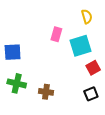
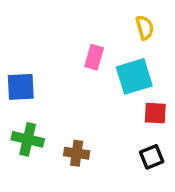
red square: (93, 68) -> (155, 113), turned 32

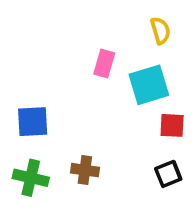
blue square: (21, 87) -> (33, 122), moved
green cross: (28, 139) -> (31, 178), moved

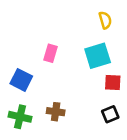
pink rectangle: (104, 64) -> (50, 53), moved
blue square: (33, 122) -> (21, 80), turned 30

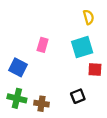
brown cross: (56, 112) -> (41, 104), moved
black square: (110, 114) -> (78, 96), moved

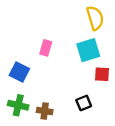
yellow semicircle: (89, 17) -> (95, 18), size x1.5

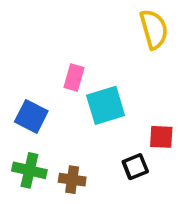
cyan square: (88, 50) -> (106, 105), moved
red square: (102, 74) -> (161, 137), moved

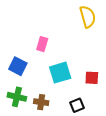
cyan square: (106, 105) -> (60, 73), moved
black square: (135, 167) -> (77, 105), moved

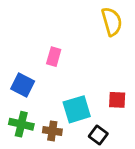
cyan square: (60, 73) -> (77, 109), moved
black square: (77, 105) -> (98, 135), turned -32

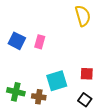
blue square: (23, 85) -> (17, 41), moved
black square: (98, 135) -> (85, 100), moved

